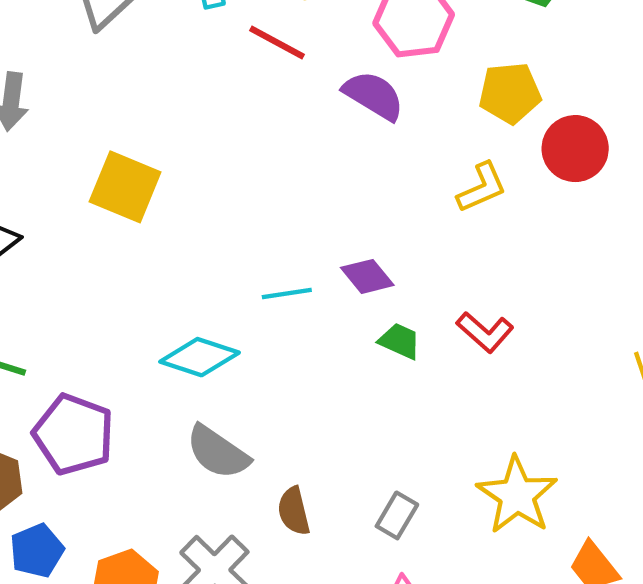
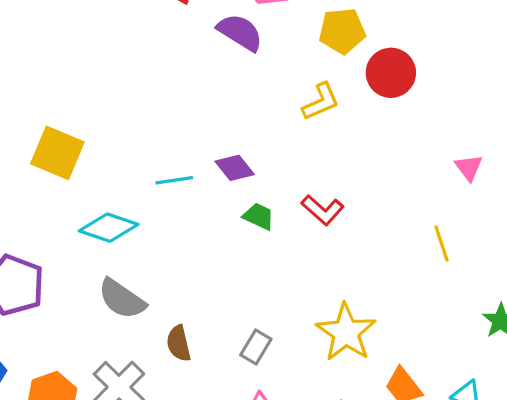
yellow square: (125, 187) -> (57, 153), moved

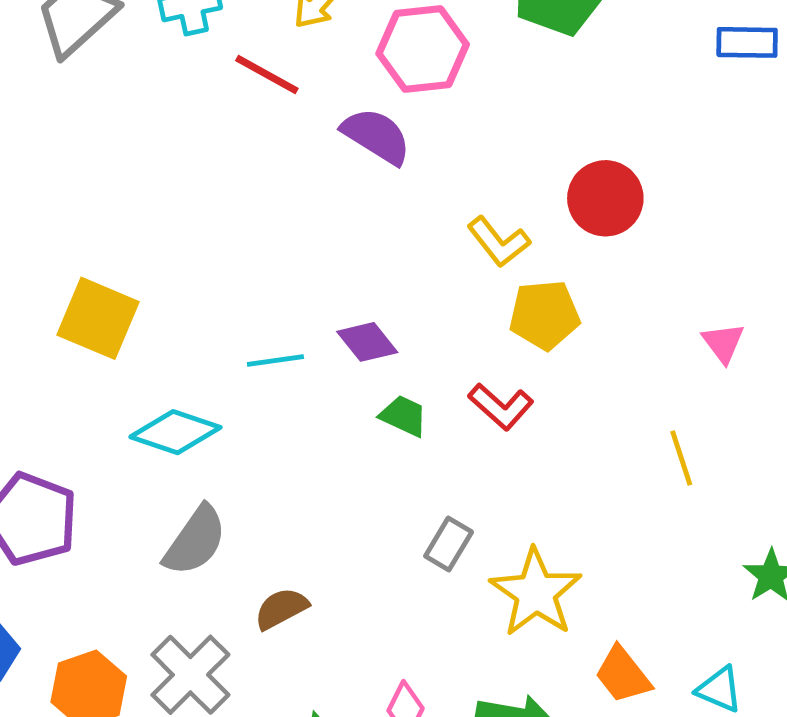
yellow pentagon: (342, 31) -> (544, 315), moved
yellow L-shape: (321, 102) -> (499, 242), turned 75
gray semicircle: (122, 299) -> (195, 541), turned -90
brown semicircle: (179, 343) -> (281, 609), turned 75
gray rectangle: (256, 347) -> (449, 544), moved

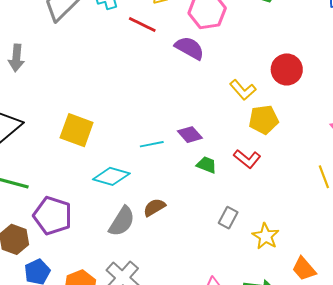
yellow star: (536, 593) -> (266, 236), size x0.7
brown semicircle: (281, 609) -> (154, 207), moved

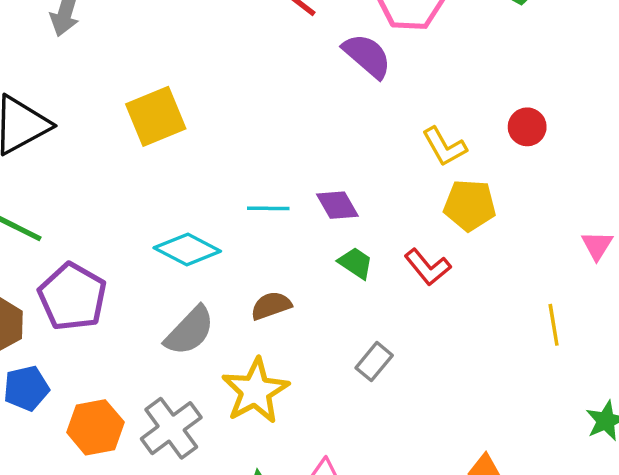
red circle: (287, 69) -> (527, 127), size x0.7
yellow square: (77, 130) -> (156, 116), moved, turned 36
brown semicircle: (154, 207) -> (271, 306), moved
yellow star: (266, 236) -> (255, 391), moved, size x1.4

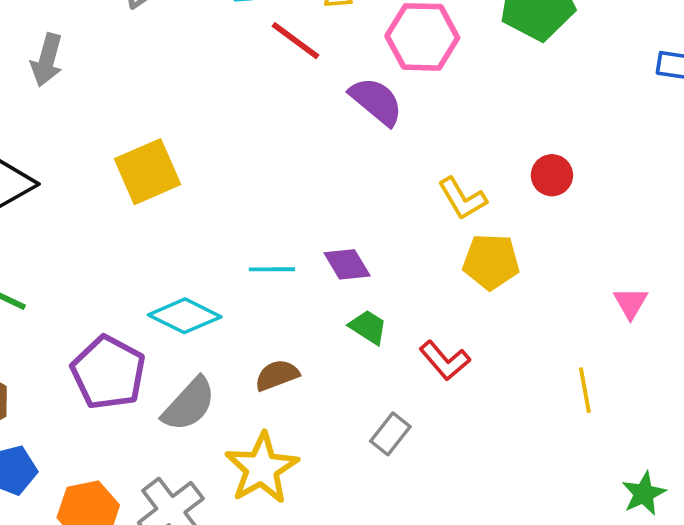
red L-shape: (428, 267) -> (445, 360), moved
purple pentagon: (72, 297) -> (108, 373), moved

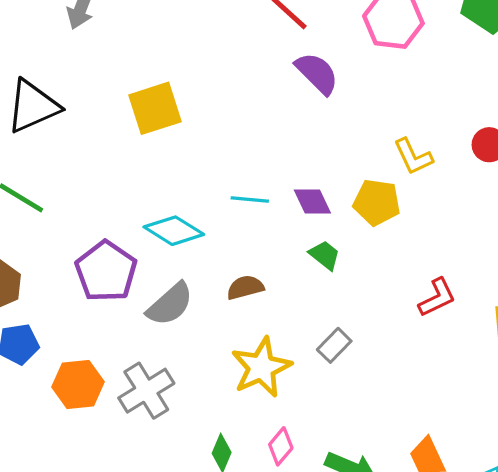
purple semicircle: (376, 101) -> (317, 73), moved
yellow pentagon: (491, 262) -> (377, 202), moved
red L-shape: (445, 360) -> (437, 298), moved, turned -81
yellow star: (262, 468) -> (261, 367), moved

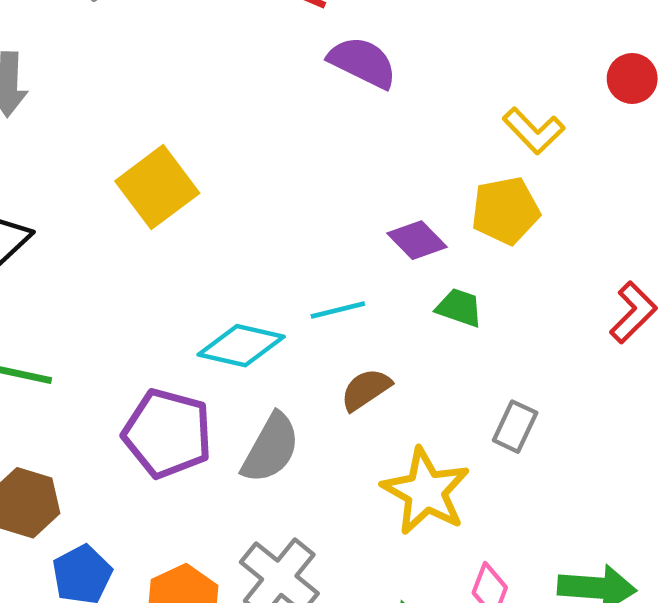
cyan line: (250, 199) -> (338, 310), moved

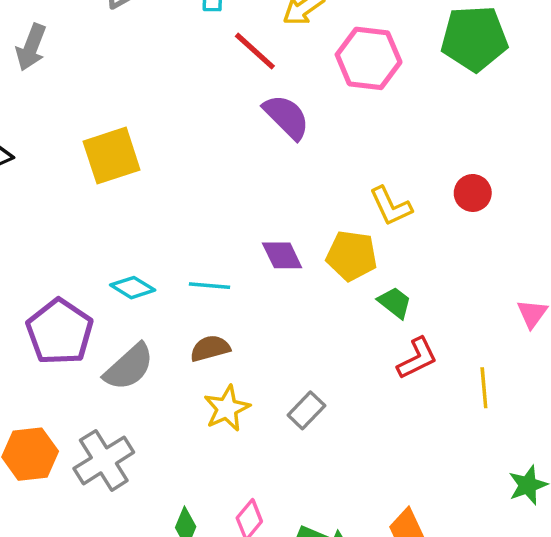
green trapezoid: (459, 308) -> (395, 303), moved
cyan diamond: (241, 346) -> (133, 288), size x0.7
yellow star: (426, 491) -> (227, 408), moved, size x0.7

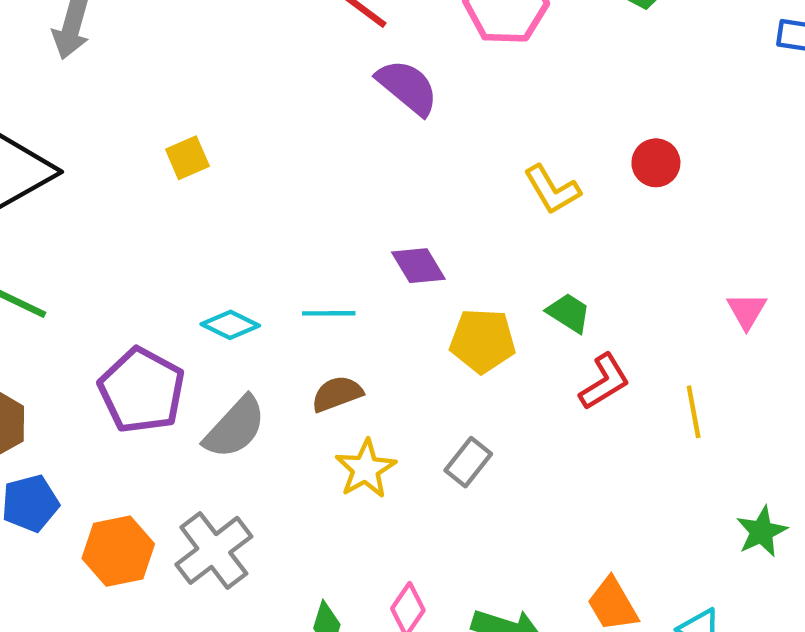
yellow square: (112, 156) -> (187, 158), size x0.6
yellow pentagon: (352, 256) -> (483, 341), moved

